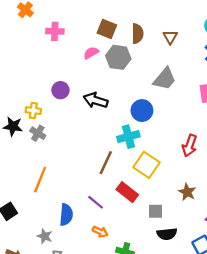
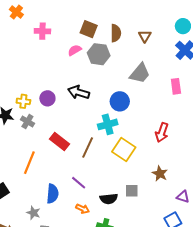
purple circle: (60, 90) -> (47, 98), moved
red rectangle: (127, 192) -> (60, 142), moved
black semicircle: (167, 234) -> (109, 199), moved

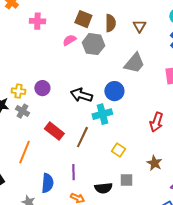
black arrow: (79, 92) -> (81, 95), moved
yellow square: (124, 150) -> (118, 150), moved, size x0.6
purple line: (79, 183) -> (73, 172), turned 49

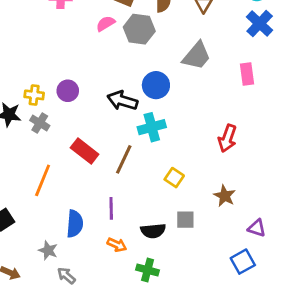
blue circle: (114, 91) -> (156, 85), moved

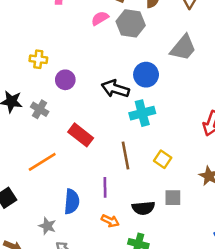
yellow cross: (34, 95) -> (38, 59), moved
brown line: (124, 159) -> (126, 155), moved, turned -36
orange line: (43, 180) -> (42, 162), turned 36

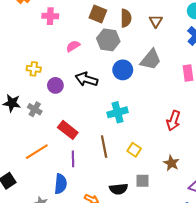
pink semicircle: (100, 18) -> (73, 46), moved
blue circle: (146, 75) -> (123, 70), moved
black arrow: (115, 89) -> (86, 79), moved
purple line: (105, 187) -> (73, 159), moved

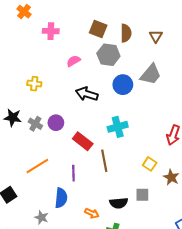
purple circle: (55, 85) -> (56, 123), moved
red rectangle: (68, 130) -> (83, 141), moved
yellow square: (134, 150) -> (150, 164), moved

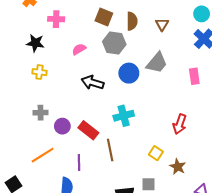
black star: (13, 118) -> (35, 43), moved
purple circle: (56, 123) -> (62, 126), moved
gray cross: (35, 124) -> (41, 113), turned -32

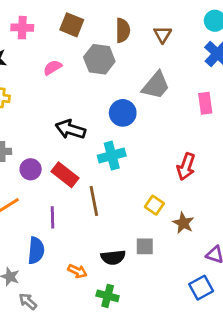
brown square: (104, 17) -> (72, 25), moved
blue circle: (129, 73) -> (123, 113), moved
black arrow: (92, 82) -> (70, 129), moved

